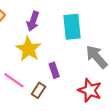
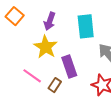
purple rectangle: (54, 70) -> (69, 67), size x1.5

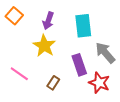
purple rectangle: (69, 67) -> (79, 65), moved
pink line: (32, 76) -> (19, 74), moved

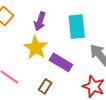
purple rectangle: (79, 65) -> (61, 62), moved, turned -40

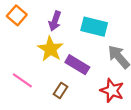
cyan rectangle: (77, 27) -> (94, 27), turned -70

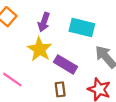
brown rectangle: (61, 90) -> (60, 89), moved, turned -40

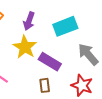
cyan rectangle: (82, 28) -> (65, 26), turned -35

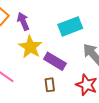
purple arrow: (29, 21) -> (23, 21), moved, turned 138

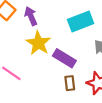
brown rectangle: (50, 85) -> (70, 83), moved

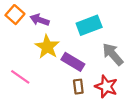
purple arrow: (31, 16) -> (40, 20), turned -48

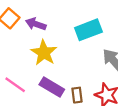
purple rectangle: (73, 62) -> (52, 87), moved

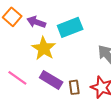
cyan rectangle: (88, 30) -> (70, 27), moved

